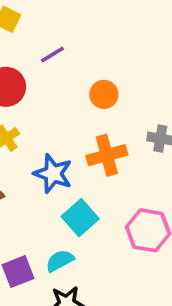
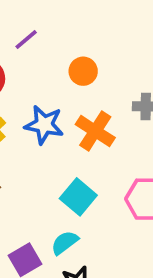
orange cross: (107, 155) -> (95, 131), turned -33
blue star: (53, 174) -> (44, 125), moved

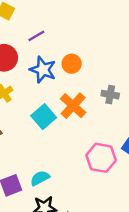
blue star: (44, 125) -> (43, 70), moved
cyan square: (78, 197) -> (44, 117), moved

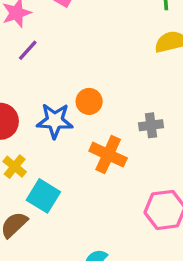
purple line: (36, 36) -> (28, 50), moved
cyan square: (44, 117) -> (43, 196), moved

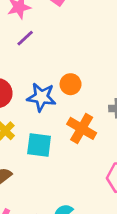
cyan square: (43, 196) -> (39, 145), moved, turned -30

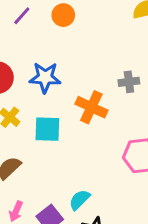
orange circle: (71, 84) -> (63, 15), moved

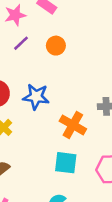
cyan square: (47, 129) -> (66, 163), moved

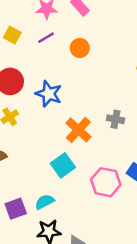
cyan square: (66, 163) -> (63, 165), turned 35

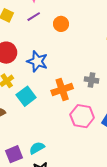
orange cross: (78, 130) -> (62, 90), turned 30
cyan square: (63, 165) -> (26, 96), moved
pink hexagon: (106, 182) -> (82, 116), moved

